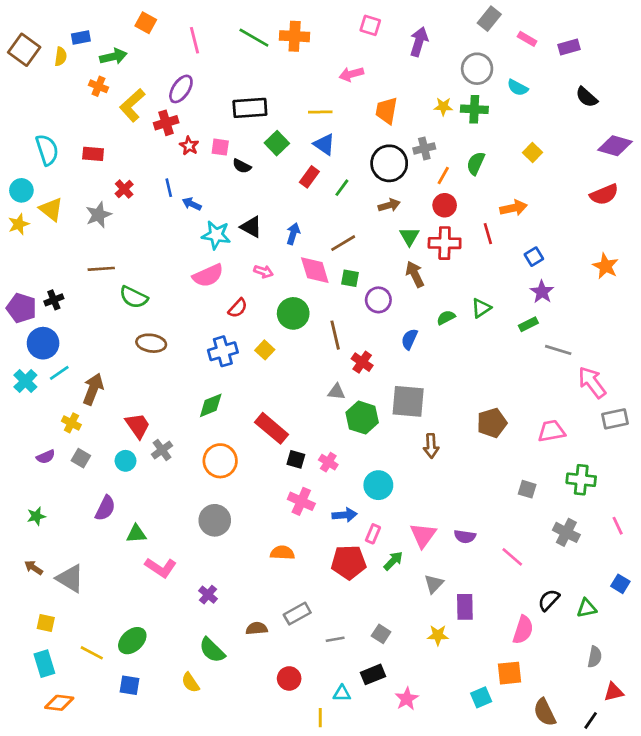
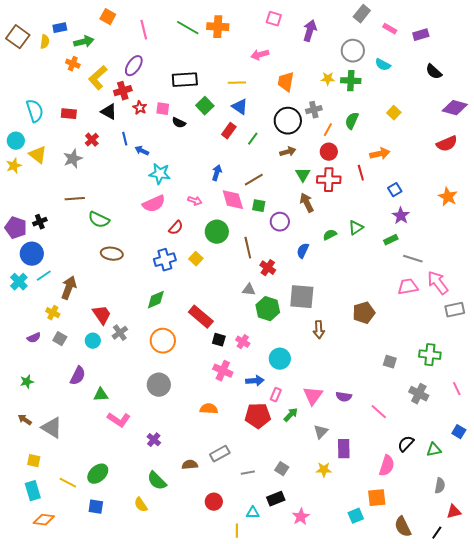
black triangle: (251, 227) -> (109, 112), moved
pink trapezoid: (551, 431) -> (408, 287), moved

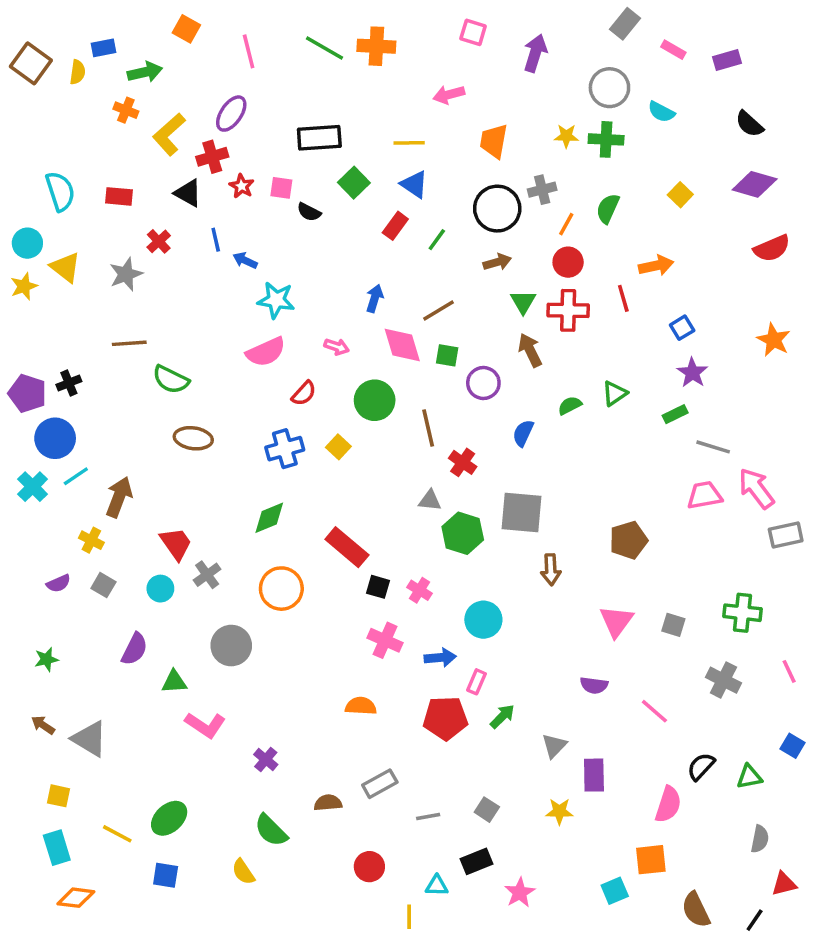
purple diamond: (455, 108) -> (755, 184), moved
gray circle: (159, 385) -> (231, 646), moved
pink triangle: (313, 396) -> (616, 621), moved

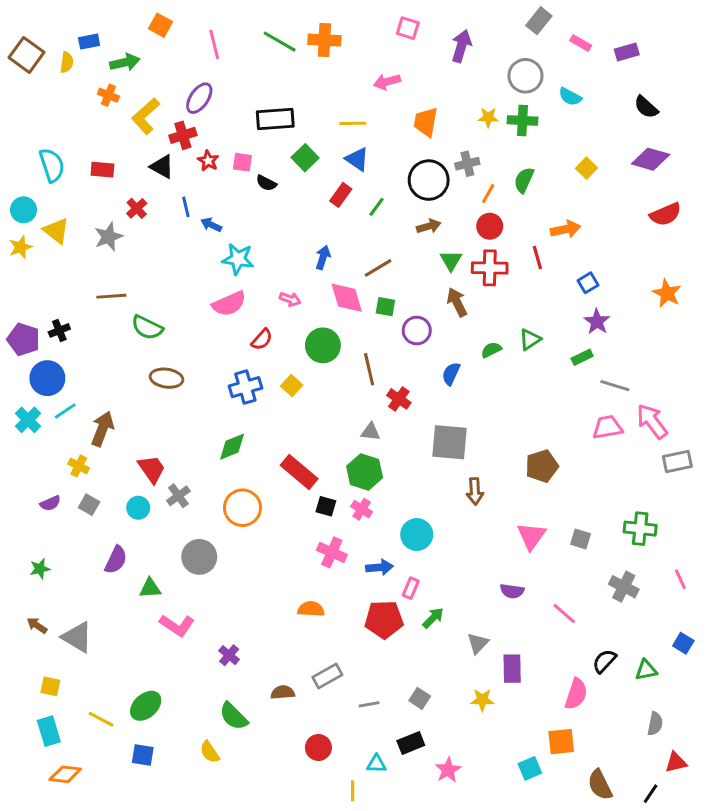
green hexagon: (463, 533) -> (365, 472), moved

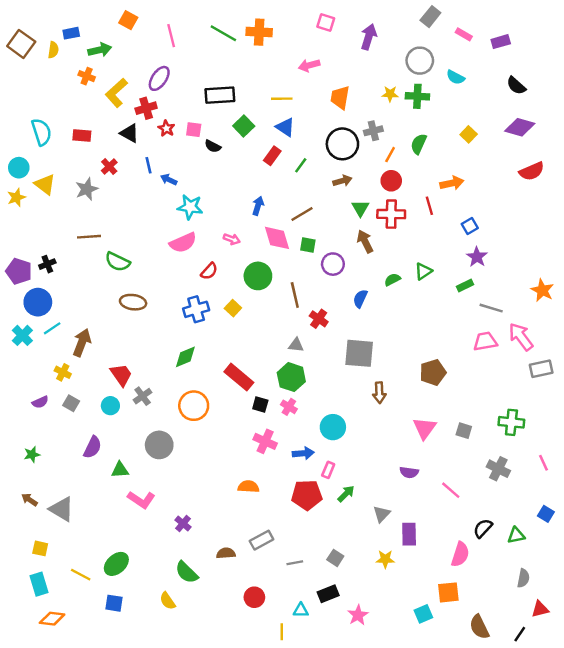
orange star: (667, 293) -> (542, 290), moved

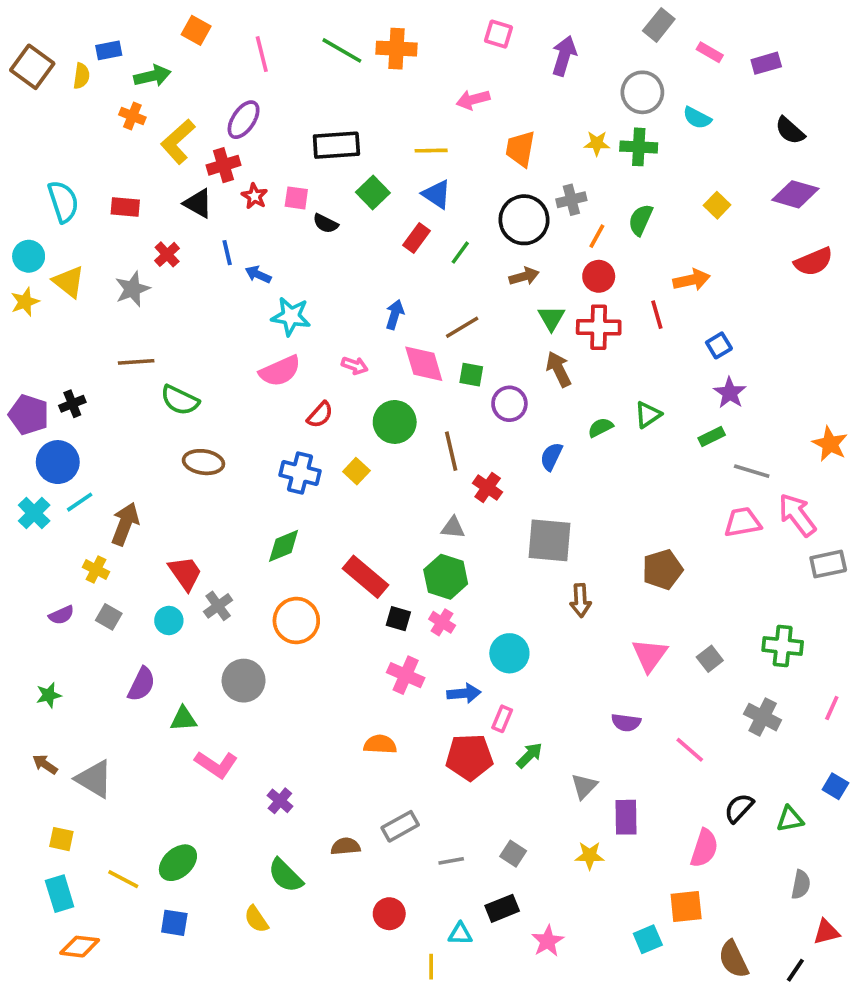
blue cross: (196, 309) -> (300, 473), turned 30
gray square: (464, 431) -> (710, 659), turned 35
pink line: (544, 463) -> (832, 708), turned 49

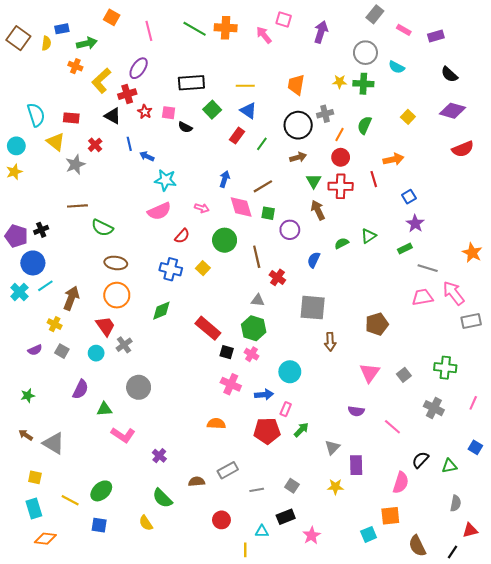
pink arrow: (473, 100) -> (264, 35), moved, turned 66
yellow triangle: (69, 282) -> (56, 142), moved
orange circle: (296, 620) -> (117, 295), moved

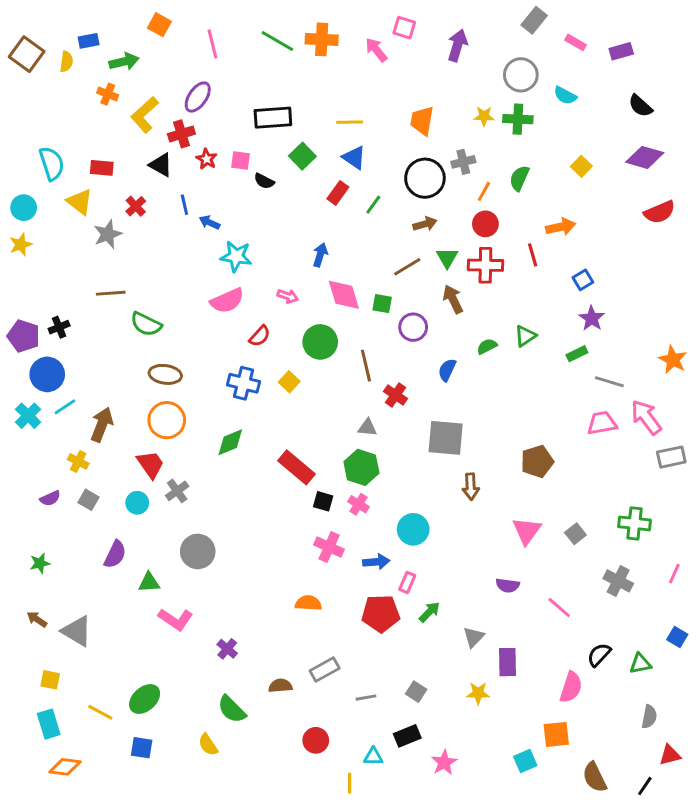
brown line: (263, 186) -> (407, 267), moved

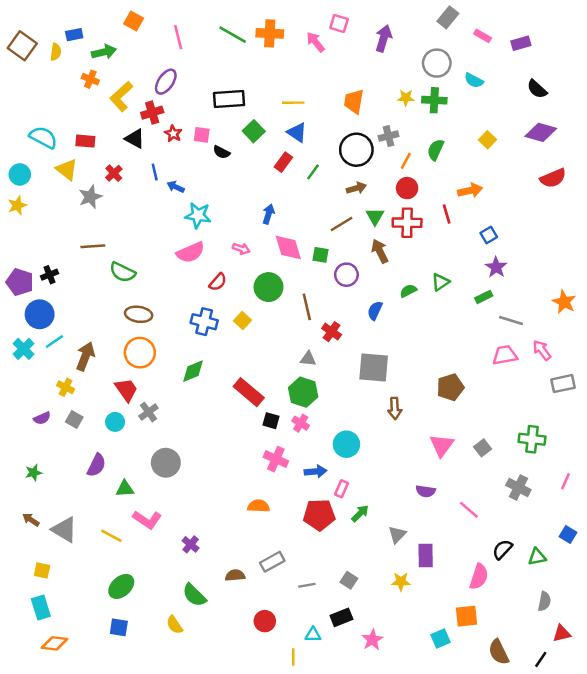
cyan semicircle: (52, 163) -> (43, 137), turned -44
pink arrow: (646, 417) -> (542, 350), size x0.7
yellow line: (100, 712) -> (111, 536), moved

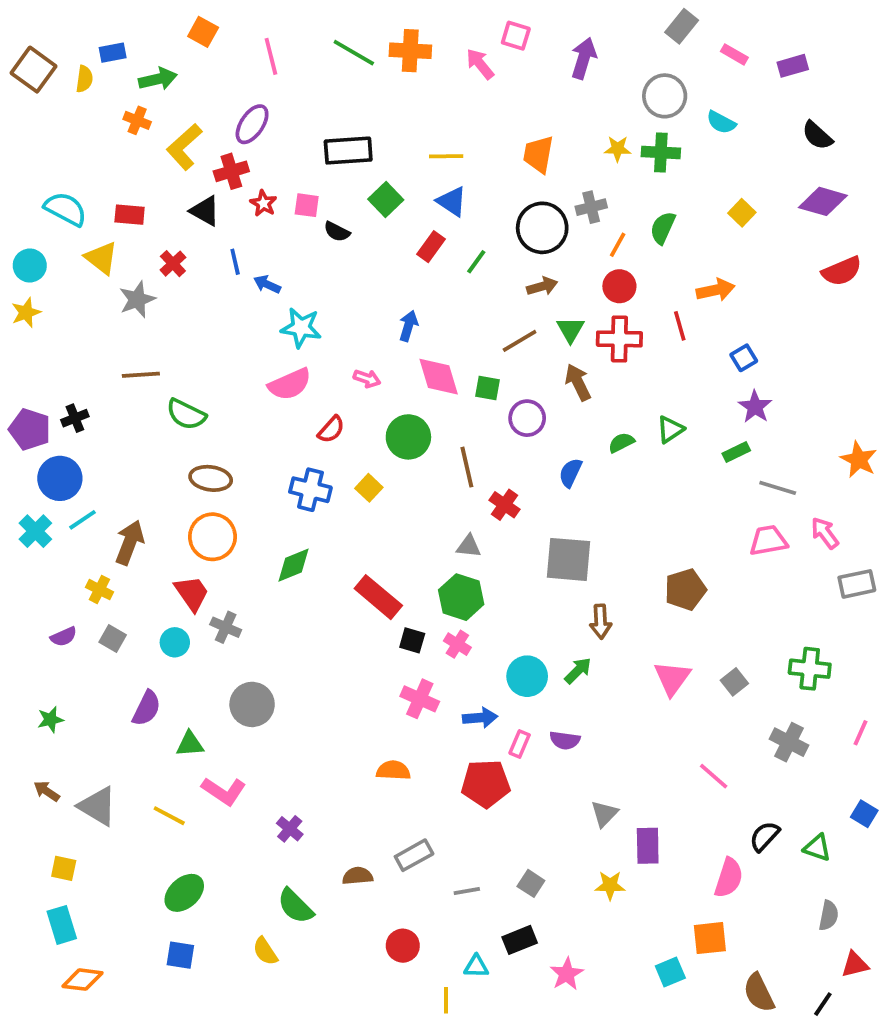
gray cross: (148, 412) -> (226, 627), turned -30
purple semicircle: (426, 491) -> (565, 740), moved
green arrow: (360, 513) -> (578, 671), moved
green triangle: (537, 557) -> (817, 848), turned 30

